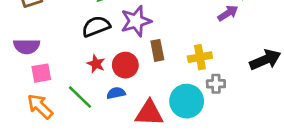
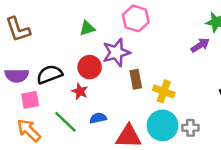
black semicircle: (96, 26) -> (50, 74), moved
yellow cross: (200, 57) -> (164, 91), moved, turned 30
red circle: (125, 65) -> (90, 67), moved
gray cross: (216, 84) -> (190, 128), moved

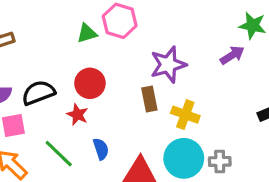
pink hexagon: (136, 18) -> (120, 21), moved
purple star: (116, 52) -> (168, 65), moved
blue semicircle: (98, 118) -> (101, 149), turned 84

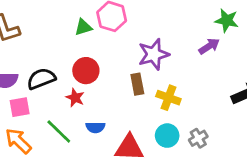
blue semicircle: (101, 149) -> (95, 127), turned 108
cyan circle: (184, 158) -> (167, 136), size x0.7
gray cross: (220, 161) -> (198, 138), turned -30

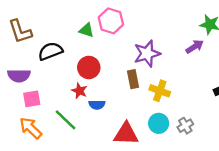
green triangle: (83, 27) -> (86, 30), turned 35
black semicircle: (41, 79) -> (50, 51), moved
blue semicircle: (95, 127) -> (97, 105), moved

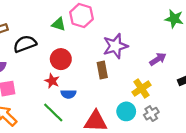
purple arrow: (195, 47) -> (158, 59), moved
yellow cross: (160, 91) -> (141, 89), moved, turned 36
green line: (66, 120) -> (53, 113), moved

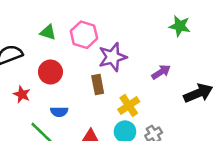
pink hexagon: (82, 16) -> (84, 35), moved
red star: (52, 81) -> (22, 94), moved
yellow cross: (141, 89) -> (129, 106), moved

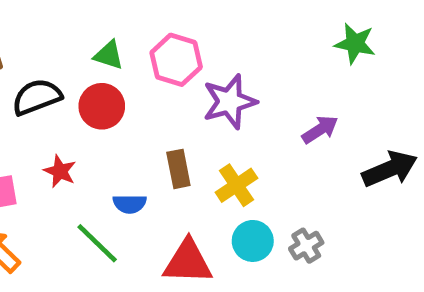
red circle: (50, 72) -> (102, 106), moved
brown rectangle: (98, 84) -> (178, 169), moved
yellow cross: (129, 106) -> (236, 185), moved

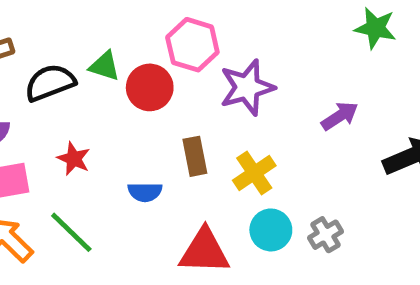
green triangle: (109, 55) -> (105, 66), moved
red circle: (102, 106) -> (150, 87), moved
green line: (97, 243) -> (71, 232), moved

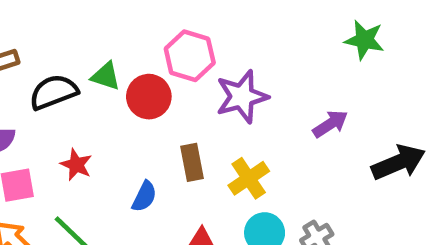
blue semicircle: (145, 192) -> (144, 196), turned -64

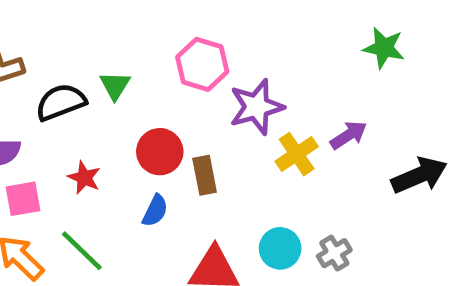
green triangle: (106, 76) -> (115, 86), turned 44
red circle: (149, 97) -> (160, 152), moved
yellow cross: (249, 178) -> (297, 154), moved

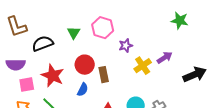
green triangle: (115, 86) -> (74, 33), moved
purple star: (256, 107) -> (126, 46), size x0.6
red star: (84, 178) -> (53, 76), size x1.6

